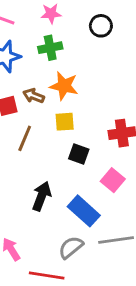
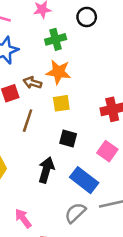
green cross: (50, 48) -> (56, 39), moved
black square: (79, 154) -> (68, 138), moved

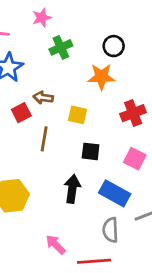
black circle: (87, 17) -> (114, 46), moved
orange star: (58, 72) -> (101, 77), moved
yellow square: (61, 103) -> (78, 115), turned 30
gray semicircle: (75, 213) -> (110, 230), turned -40

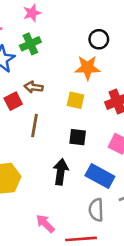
green cross: (61, 47) -> (30, 44), moved
yellow square: (78, 115) -> (76, 100), moved

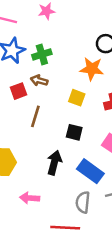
green cross: (30, 44) -> (42, 54), moved
pink arrow: (45, 224) -> (30, 198), moved, turned -48

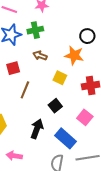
green cross: (42, 54) -> (35, 30), moved
brown arrow: (39, 80) -> (40, 56), moved
black square: (74, 132) -> (55, 106), turned 32

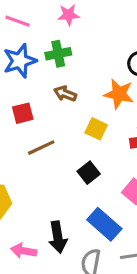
brown line: (25, 90) -> (41, 148), turned 42
black arrow: (37, 129) -> (58, 237), moved, turned 150

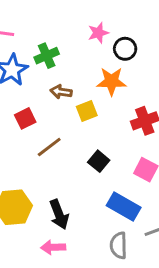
pink star: (69, 15) -> (98, 33), moved
yellow square: (96, 129) -> (87, 111), moved, turned -35
black arrow: (58, 237) -> (59, 214), moved

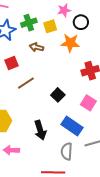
yellow square: (87, 111) -> (50, 26), moved
black arrow: (59, 214) -> (40, 130), moved
pink arrow: (53, 247) -> (11, 150), moved

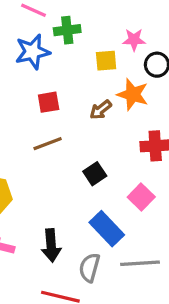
green cross: (29, 23) -> (67, 30), moved
brown arrow: (37, 47) -> (101, 110), moved, turned -64
red square: (12, 63) -> (49, 102), moved
black arrow: (40, 130) -> (51, 245), moved

